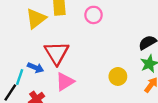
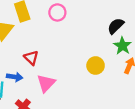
red triangle: (57, 53) -> (31, 58), size x0.6

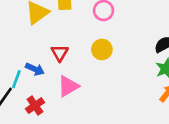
yellow circle: (96, 66) -> (102, 49), moved

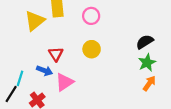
blue arrow: (35, 69) -> (45, 71), moved

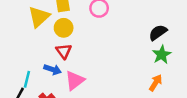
yellow circle: (92, 49) -> (64, 28), moved
orange arrow: (149, 83) -> (156, 83), moved

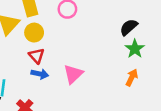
blue arrow: (53, 69) -> (40, 74), moved
pink triangle: (75, 80) -> (73, 74), moved

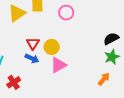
yellow circle: (34, 33) -> (52, 47), moved

